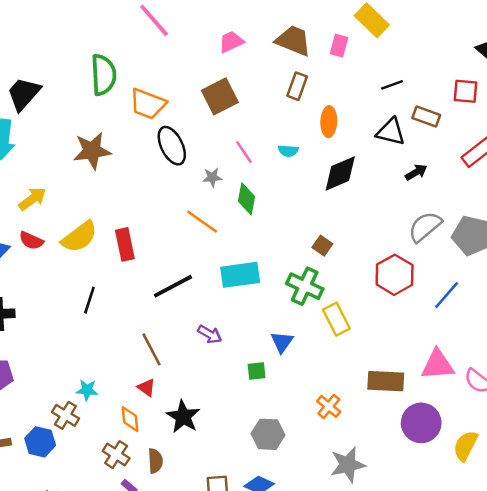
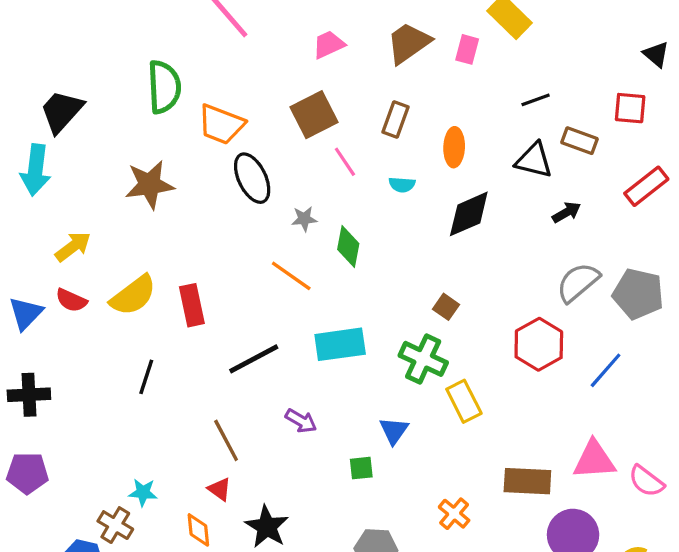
brown trapezoid: (293, 41) -> (409, 43), turned -57
brown rectangle: (297, 86) -> (395, 119), moved
pink line: (244, 152) -> (345, 162), moved

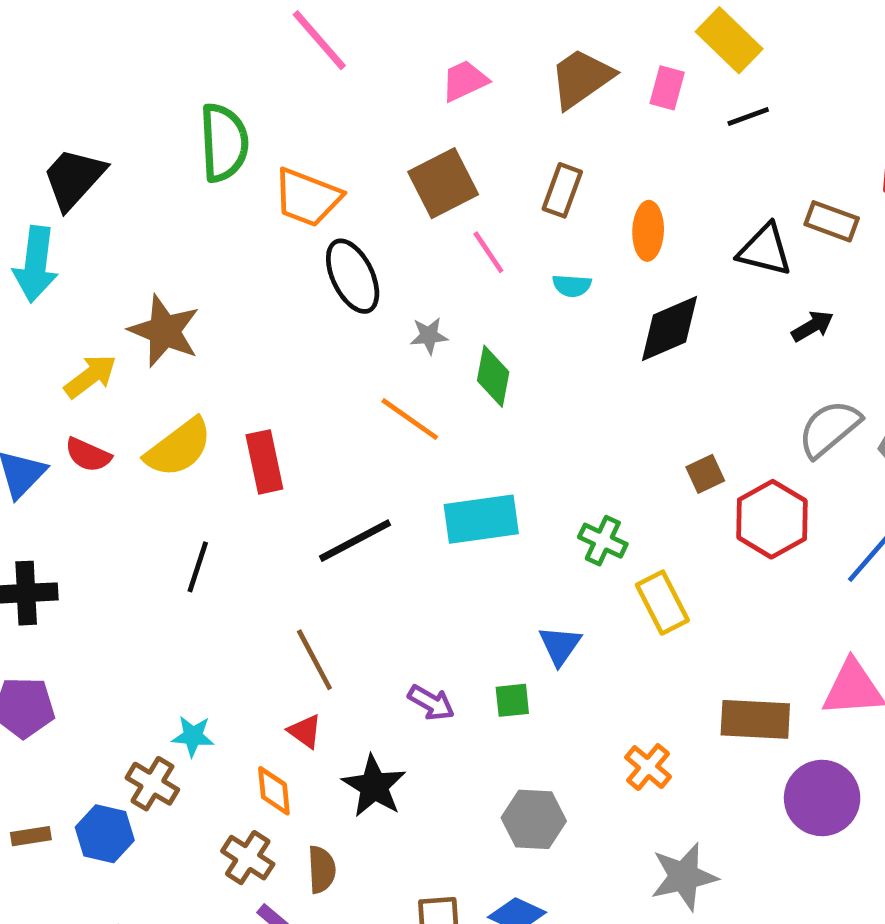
black line: (536, 100) -> (748, 116), moved
brown star: (150, 185) -> (164, 331), moved, turned 30
brown square: (446, 307) -> (705, 474), moved, turned 30
green cross: (423, 359) -> (603, 541), size x0.7
purple arrow: (301, 421) -> (431, 703), moved

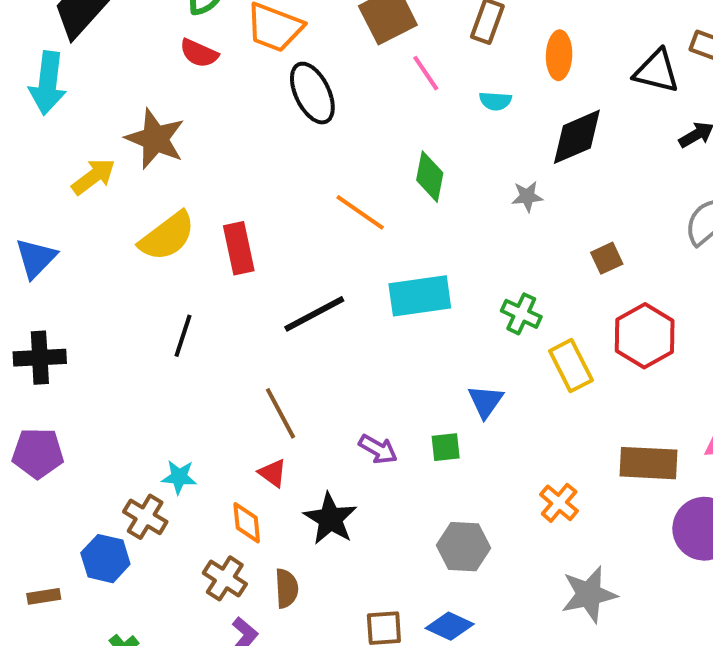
gray star: (429, 336) -> (527, 196), moved
red semicircle: (88, 455) -> (199, 53), moved
red hexagon: (772, 519) -> (645, 336), moved
brown rectangle: (31, 836) -> (44, 596), moved

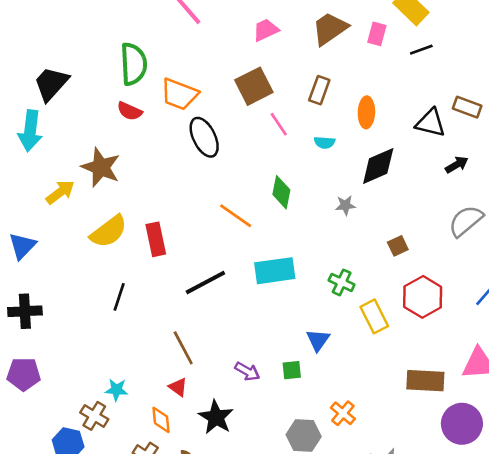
orange cross: (559, 503) -> (343, 413), moved

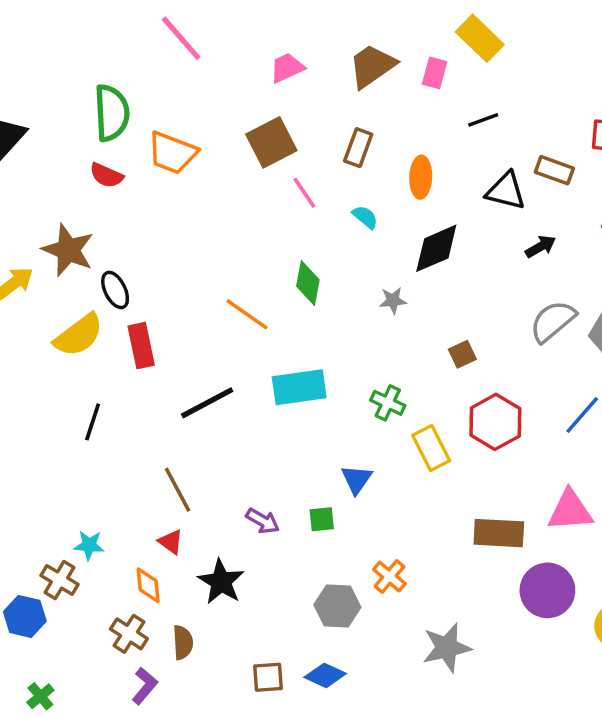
black line: (421, 50) -> (483, 120), moved
black ellipse: (204, 137) -> (115, 290), moved, size x0.7
cyan semicircle: (325, 142) -> (365, 217), turned -144

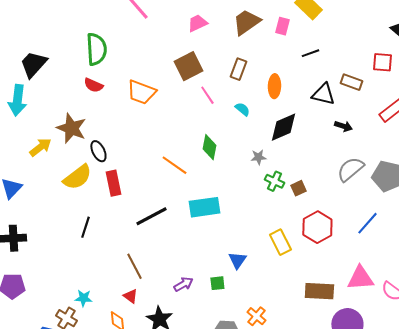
orange trapezoid: (172, 153) -> (141, 92), moved
black arrow: (541, 247) -> (343, 126), turned 48
green cross: (388, 403) -> (274, 181), moved
purple arrow: (263, 521) -> (183, 284), turned -60

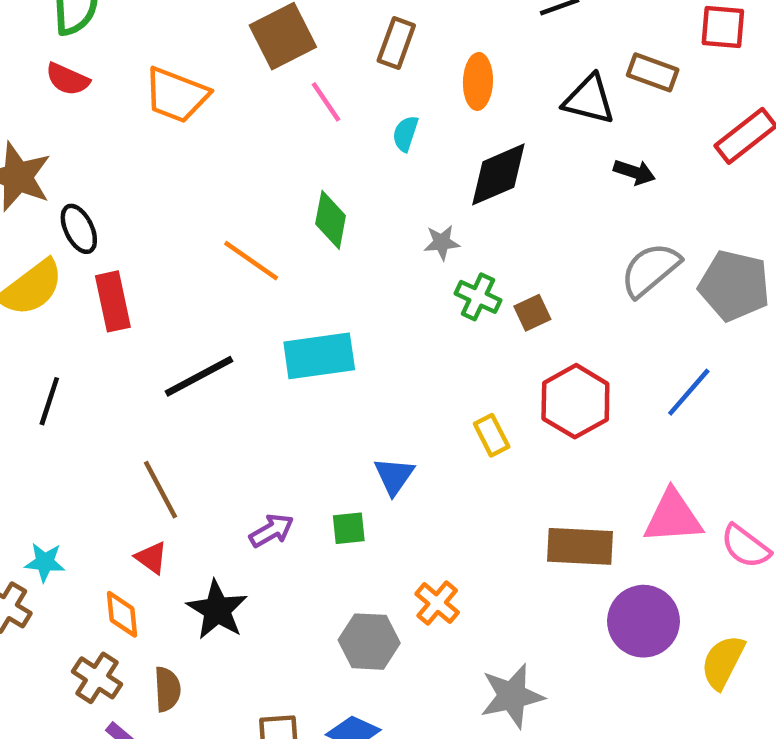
cyan semicircle: (242, 109) -> (405, 134), turned -112
yellow rectangle: (280, 242) -> (492, 435), size x0.7

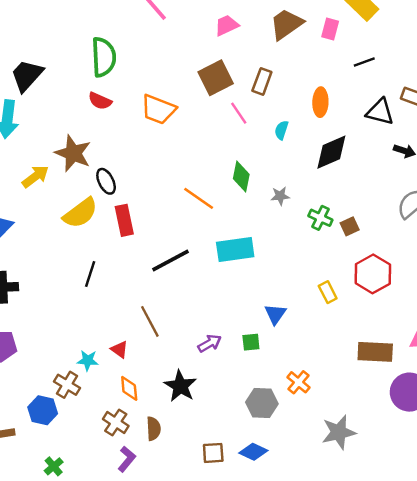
brown rectangle: (396, 43) -> (262, 81), moved
gray star: (442, 242) -> (280, 196), moved
red triangle: (151, 558) -> (119, 349), moved

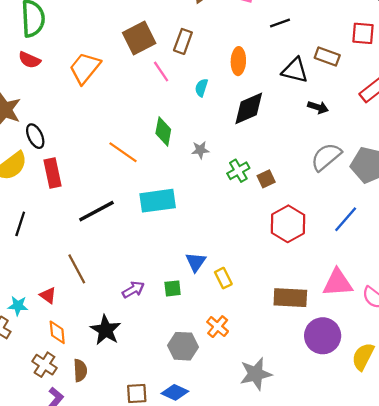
orange trapezoid: (158, 109) -> (85, 68), turned 108
green cross: (320, 218) -> (238, 171), turned 35
yellow rectangle: (328, 292) -> (223, 278), moved

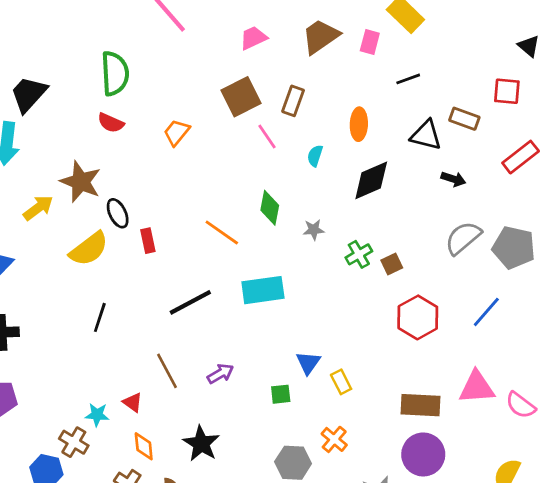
orange trapezoid: (85, 68) -> (177, 132), size x0.7
red rectangle: (53, 173) -> (148, 241), moved, size x0.7
purple arrow: (133, 290) -> (220, 374), moved
purple circle: (323, 336) -> (423, 454), moved

